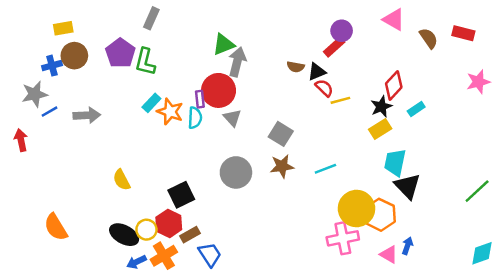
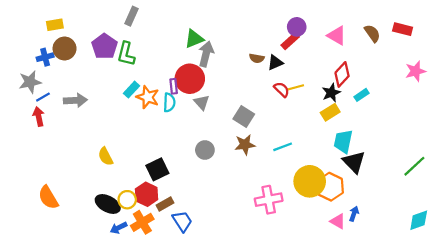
pink triangle: (394, 20) -> (337, 36), moved
red semicircle: (324, 88) -> (282, 90), moved
red arrow: (21, 140) -> (39, 117), moved
gray circle: (236, 172) -> (205, 150), size x0.7
pink cross: (343, 238) -> (269, 200), moved

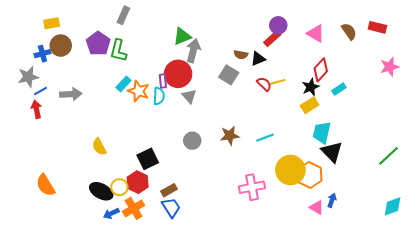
gray square: (244, 117) -> (229, 75), moved
brown rectangle: (165, 204) -> (169, 190), moved

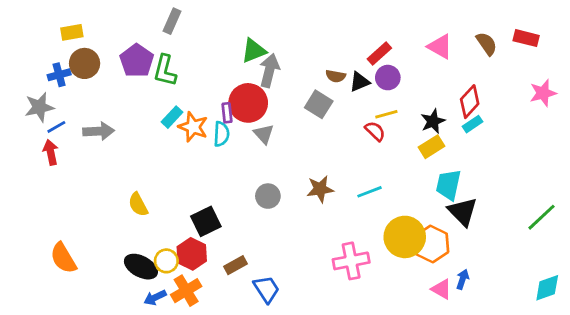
purple circle: (278, 25) -> (388, 78), moved
red diamond: (321, 70) -> (470, 102), moved
red semicircle: (264, 84) -> (375, 131), moved
blue trapezoid: (171, 207) -> (266, 289), moved

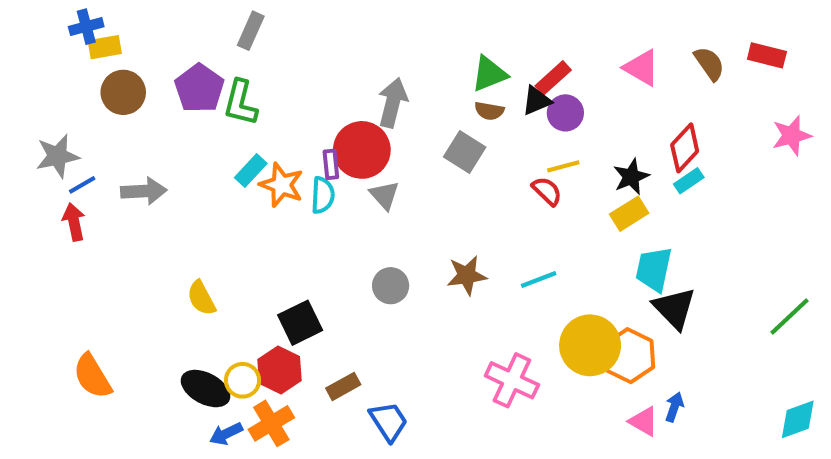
green triangle: (254, 51) -> (489, 74), moved
blue cross: (59, 75) -> (86, 27), moved
black triangle: (360, 82) -> (537, 101), moved
pink cross: (351, 261) -> (512, 380), turned 36

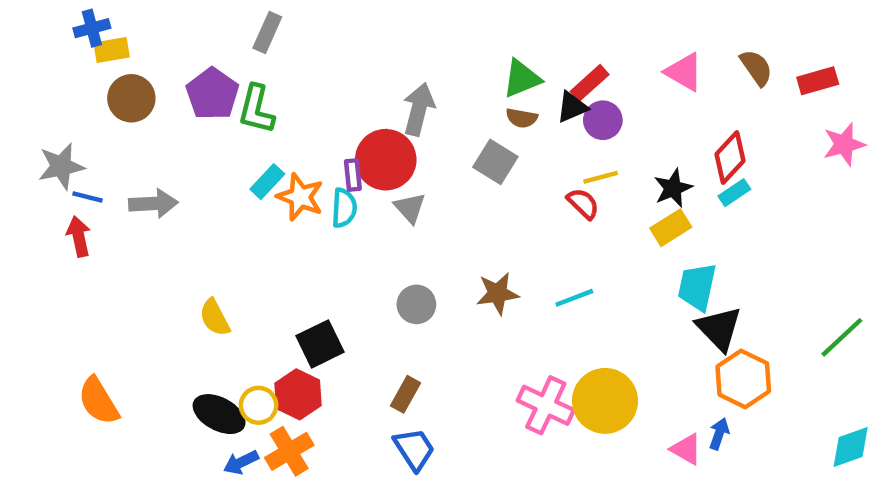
red rectangle: (767, 55) -> (818, 81), moved, turned -30
blue line: (82, 185) -> (87, 197), turned 44
yellow circle: (590, 345) -> (605, 401), moved
orange hexagon: (629, 356) -> (743, 379), moved
brown rectangle: (343, 386) -> (405, 394), moved, turned -32

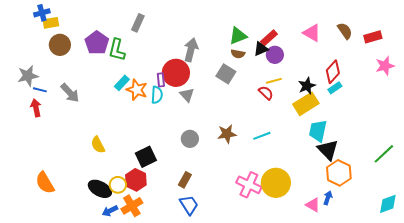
gray rectangle: (267, 32) -> (138, 23), moved
gray arrow: (153, 204) -> (70, 93), turned 50
yellow rectangle: (671, 228) -> (306, 104), size x1.4

